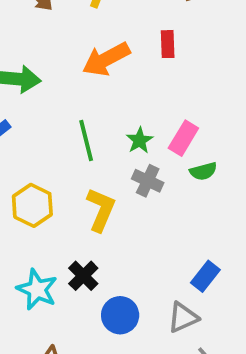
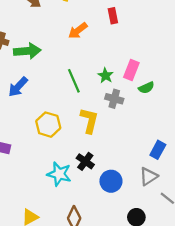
orange arrow: (106, 59) -> (78, 31), size x0.7

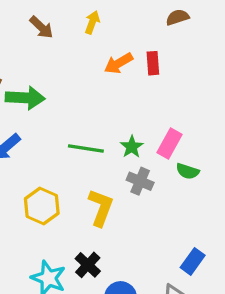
orange arrow: (78, 31) -> (119, 63), moved
green line: (74, 81) -> (86, 149), turned -65
green semicircle: (146, 88) -> (188, 171), turned 35

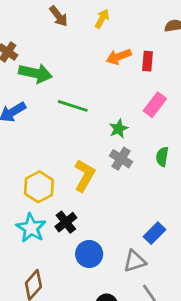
pink rectangle: (169, 143) -> (155, 105), moved
green line: (86, 149) -> (73, 106), moved
green semicircle: (188, 171) -> (162, 157), turned 72
yellow hexagon: (42, 206) -> (39, 187), moved

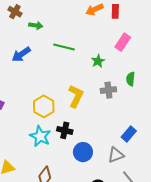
green arrow: (35, 73) -> (36, 25), size x0.6
gray cross: (121, 159) -> (108, 90), moved, turned -35
black cross: (66, 222) -> (65, 130), turned -35

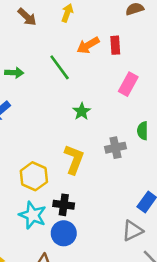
green line: (64, 47) -> (60, 67), moved, turned 45
green star: (98, 61) -> (82, 111), moved
blue circle: (83, 152) -> (64, 233), moved

